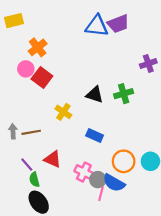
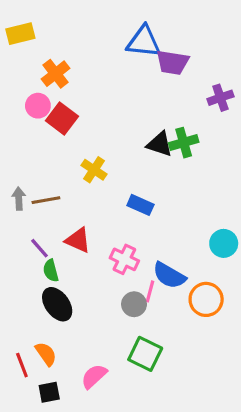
purple trapezoid: (118, 24) -> (172, 62), moved, turned 30
black triangle: (95, 95) -> (160, 144), moved
orange circle: (124, 161) -> (206, 299), moved
gray circle: (98, 180) -> (134, 304), moved

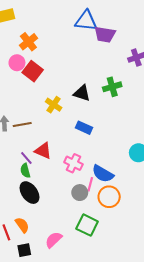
black triangle: (160, 144) -> (82, 93), moved
purple line: (40, 248) -> (26, 158), moved
orange circle: (206, 299) -> (109, 197), moved

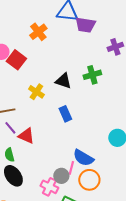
orange cross: (28, 42) -> (38, 32), moved
blue rectangle: (84, 128) -> (65, 114), turned 42
purple line: (26, 158) -> (10, 128), moved
pink cross: (73, 163) -> (49, 187), moved

